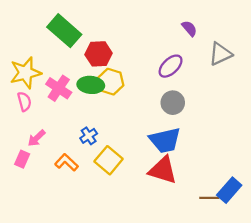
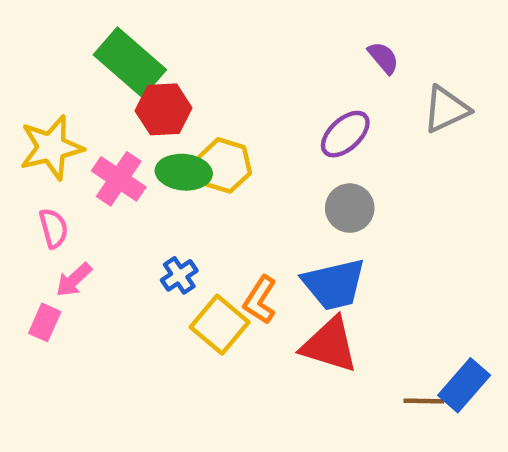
red hexagon: (99, 54) -> (164, 109), moved
pink semicircle: (24, 102) -> (54, 228), moved
orange L-shape: (66, 162) -> (260, 300), moved, turned -100

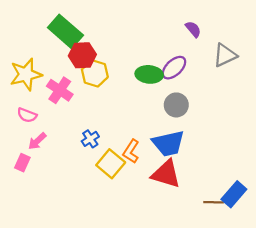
yellow hexagon: (224, 165) -> (95, 73), moved
green ellipse: (184, 172) -> (149, 74), moved
pink semicircle: (54, 228) -> (27, 115), turned 126

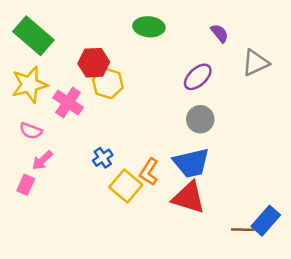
green rectangle: (65, 31) -> (33, 36), moved
green ellipse: (149, 74) -> (149, 27), moved

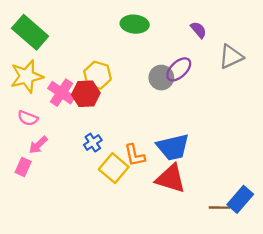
red hexagon: (94, 63) -> (86, 94), moved
gray circle: (200, 119) -> (161, 78), moved
orange L-shape: (149, 172) -> (135, 155), turned -45

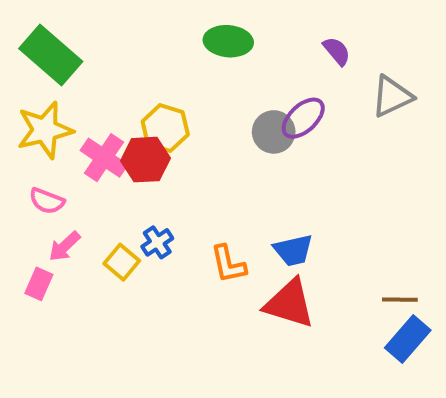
blue trapezoid: (173, 147) -> (293, 250), size x0.7
yellow square: (114, 168) -> (122, 262), moved, size x0.7
brown line: (219, 208) -> (400, 300), moved

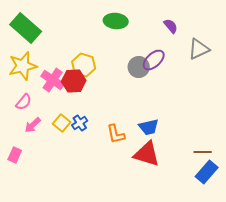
pink semicircle: (47, 201) -> (24, 102), turned -72
yellow square: (122, 262) -> (62, 123), moved
pink rectangle: (39, 284) -> (15, 155), moved

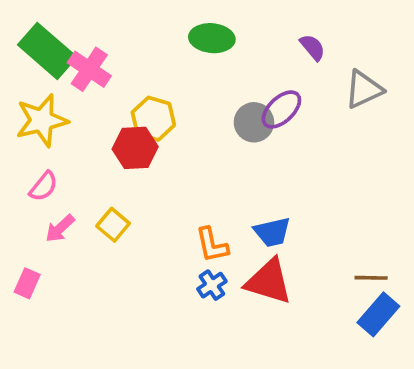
pink cross: (53, 80) -> (89, 69), moved
blue cross: (80, 123) -> (212, 285), moved

